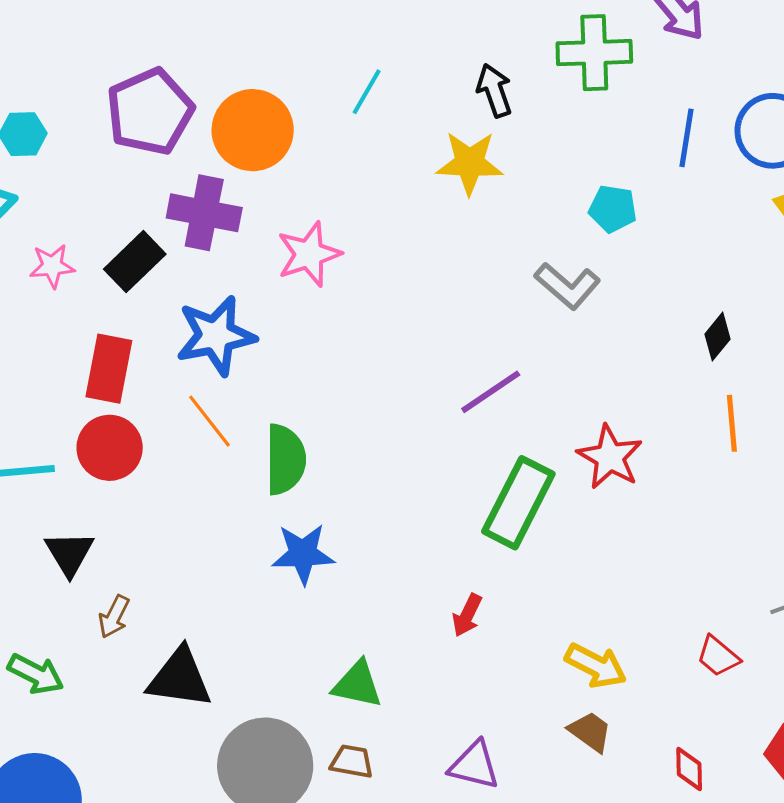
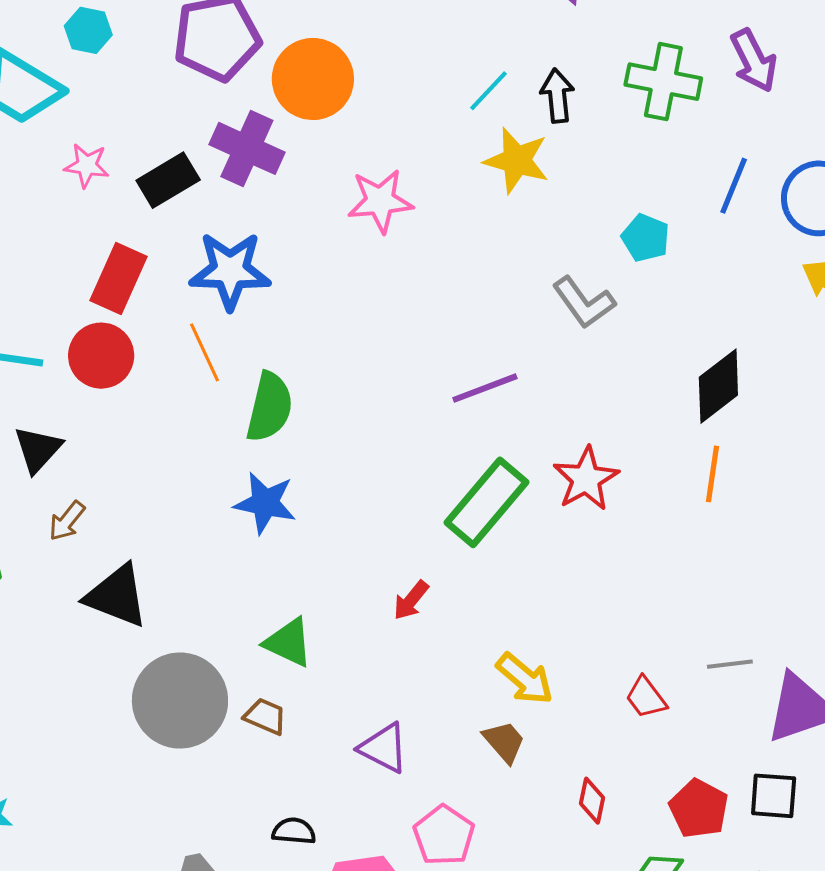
cyan line: (367, 92) -> (489, 91), moved
pink star: (309, 254) -> (380, 201), moved
black diamond: (718, 337) -> (718, 386), size x1.6

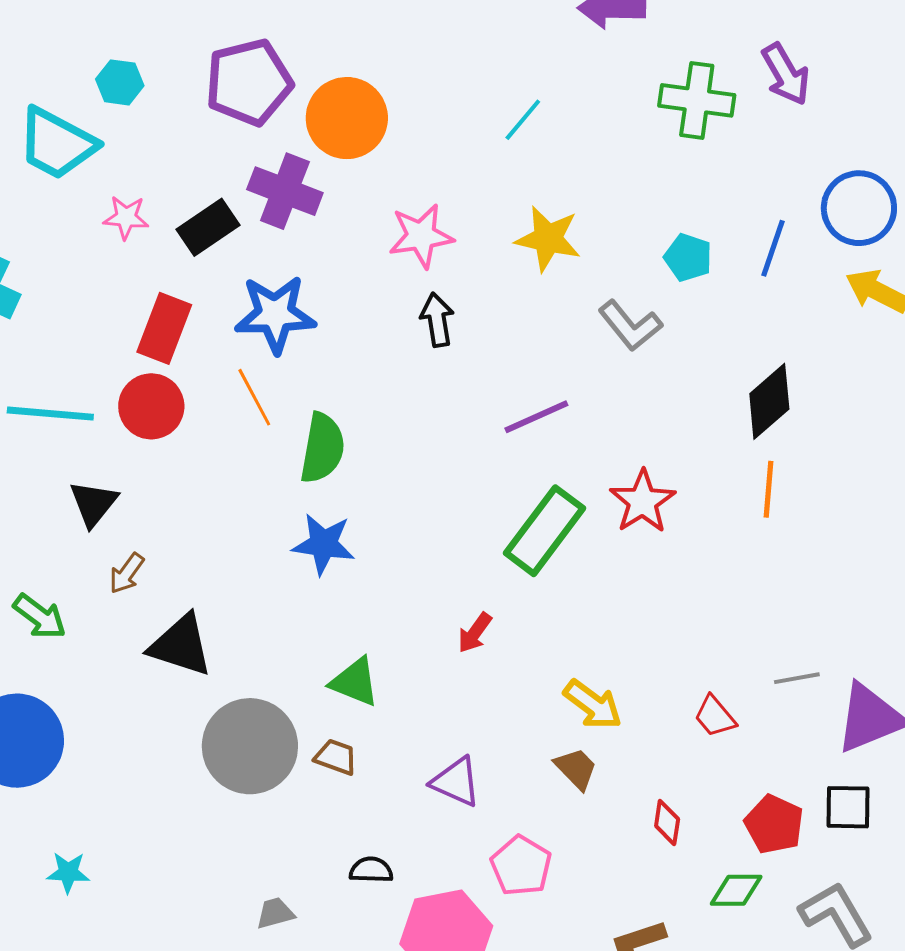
black arrow: (557, 96) -> (437, 320), moved
yellow star: (517, 160) -> (548, 239), moved
blue line: (734, 186) -> (773, 248), moved

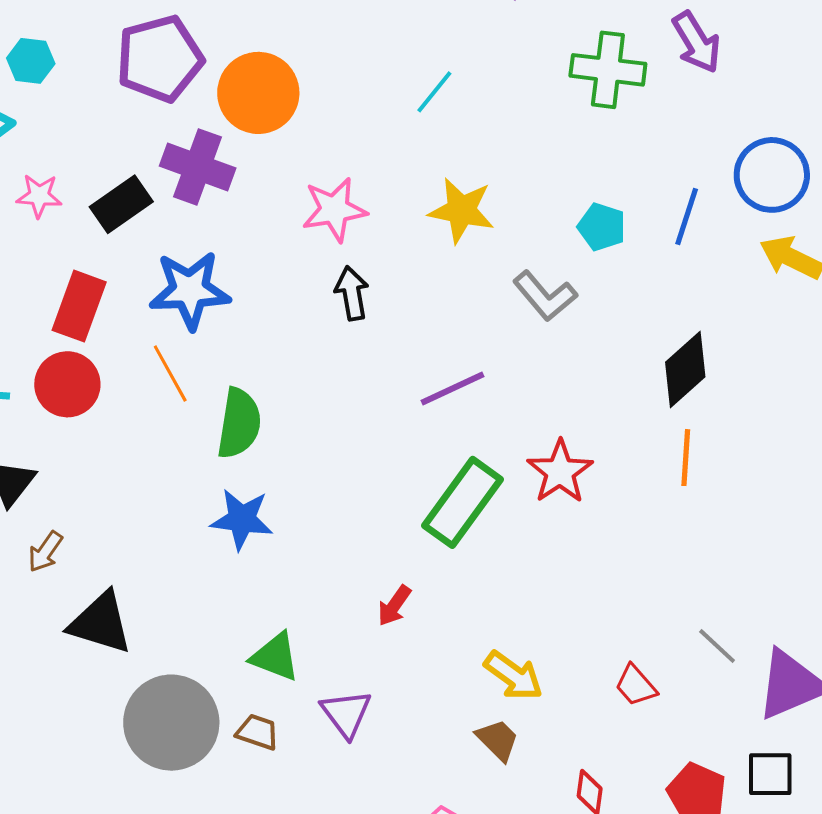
gray line: (797, 678) -> (717, 646), turned 54
purple triangle: (456, 782) -> (346, 713), moved, turned 30

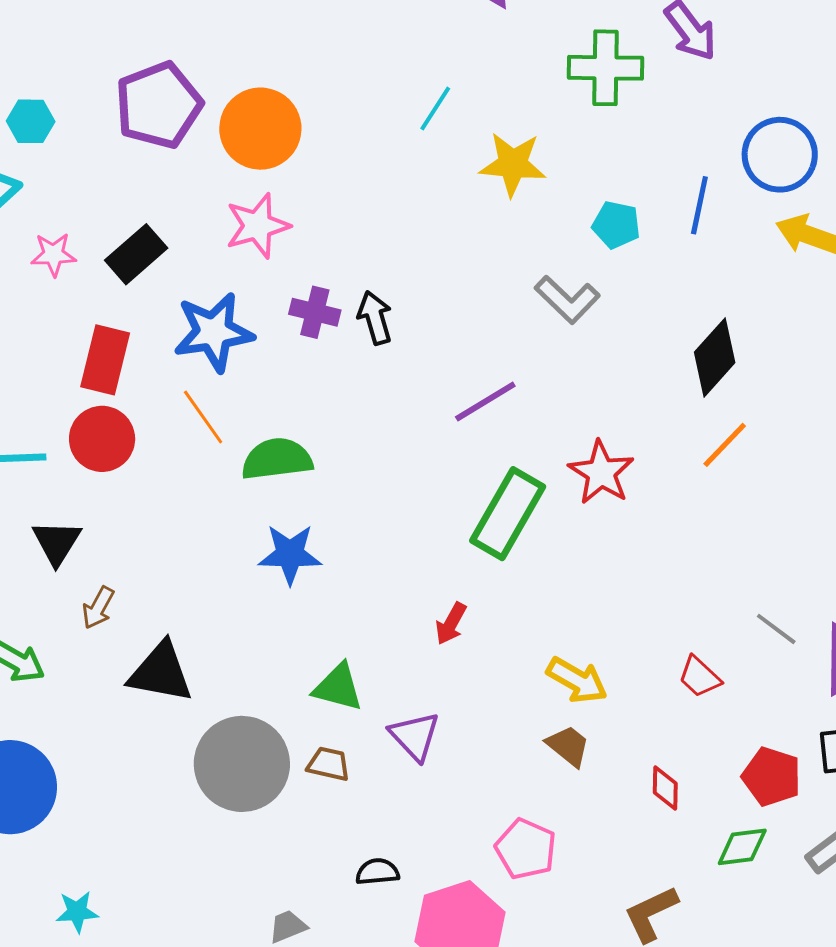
purple cross: (198, 167) -> (315, 312), moved, size x0.7
pink star: (334, 210) -> (258, 226), moved
yellow star: (461, 210) -> (513, 164), moved
green semicircle: (239, 423) -> (277, 459), turned -100
orange line: (686, 458) -> (725, 445), turned 46

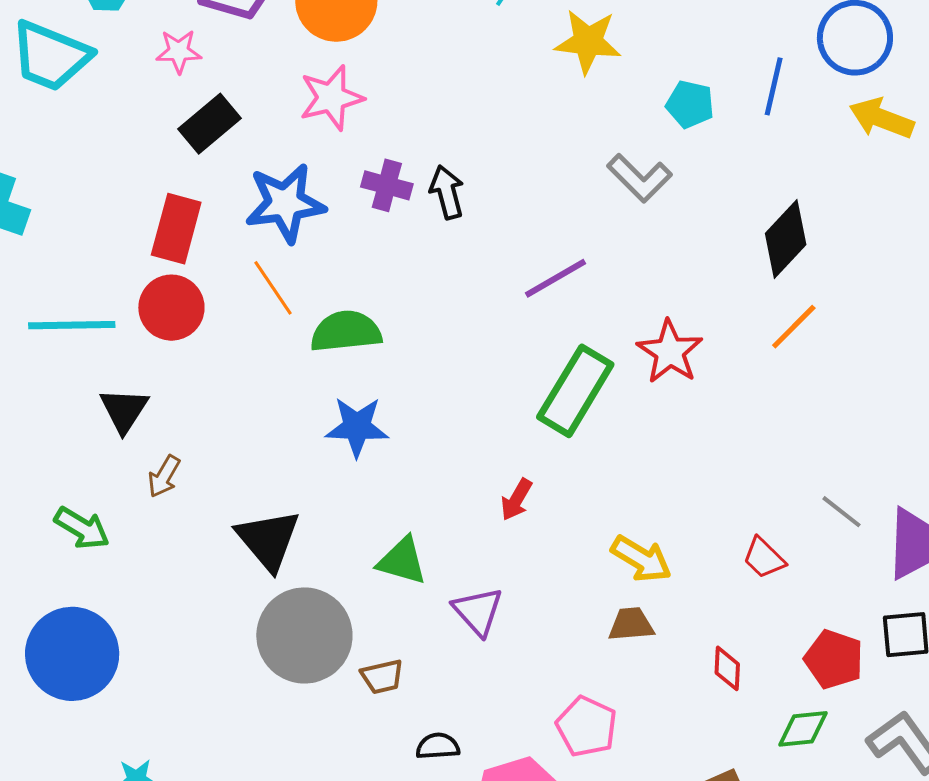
pink star: (54, 255) -> (179, 51), moved
black triangle: (161, 672) -> (268, 540), moved, turned 38
brown trapezoid: (568, 746) -> (631, 624), turned -45
brown trapezoid: (329, 764) -> (382, 677), moved, turned 153

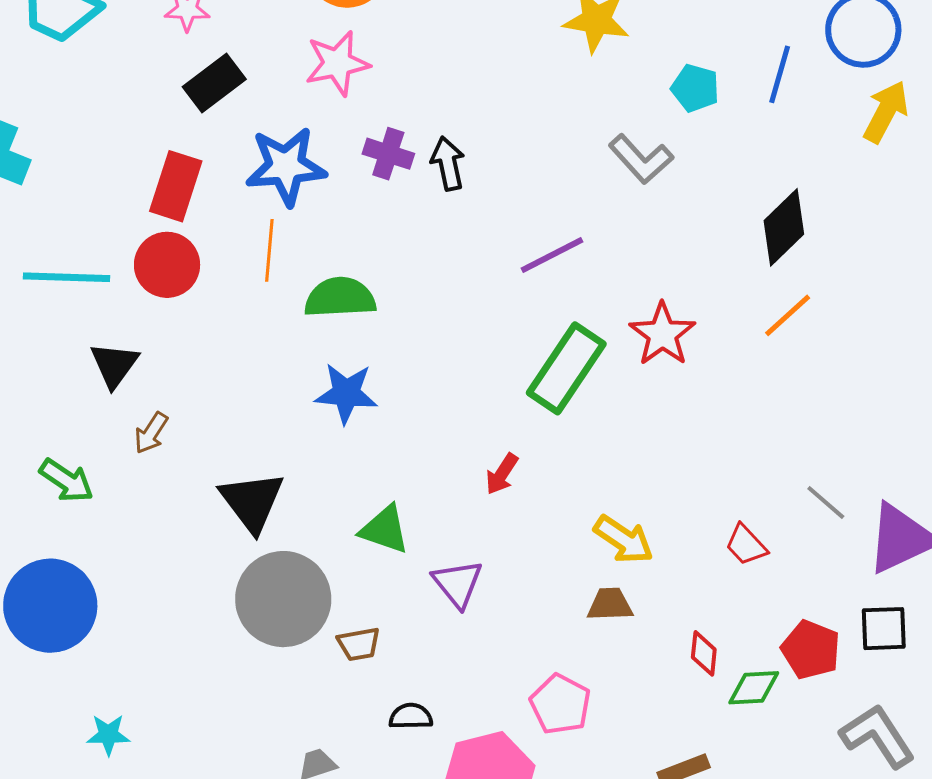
yellow arrow: (882, 118) -> (886, 112), turned 94
orange line: (273, 288) -> (269, 250), turned 36
green diamond: (803, 729) -> (754, 688), moved

